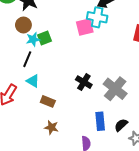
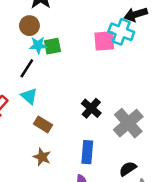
blue rectangle: (100, 121) -> (87, 152), moved

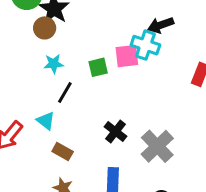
brown circle: (29, 26) -> (45, 28), moved
green square: (52, 46) -> (98, 67), moved
black line: (27, 68) -> (65, 92), moved

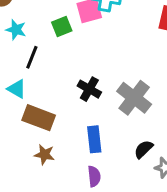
cyan star: (54, 64) -> (16, 30), turned 30
brown rectangle: (63, 152) -> (39, 118), size x1.5

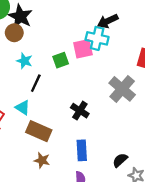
gray cross: (134, 98) -> (122, 89), moved

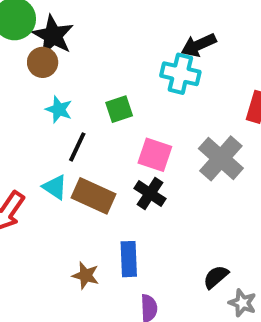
pink square: (83, 49) -> (155, 155), moved, turned 30
brown rectangle: (39, 131) -> (94, 196), moved
blue rectangle: (82, 150) -> (129, 259), moved

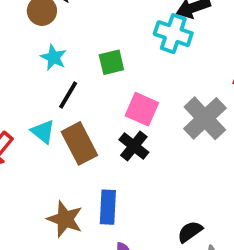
brown rectangle: (94, 196) -> (79, 143), turned 33
brown star: (86, 275) -> (65, 219), size x1.4

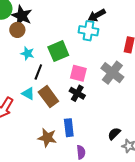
green square: (111, 62) -> (58, 51), size x1.5

